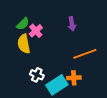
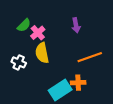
yellow semicircle: (24, 44) -> (42, 53), moved
white cross: (37, 75) -> (19, 62), moved

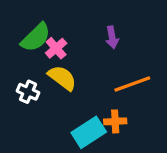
green semicircle: (24, 25) -> (36, 37), size x1.5
yellow semicircle: (42, 53) -> (62, 78), turned 138

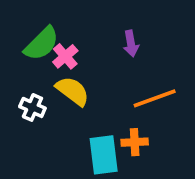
cyan rectangle: (89, 132) -> (104, 155), turned -64

